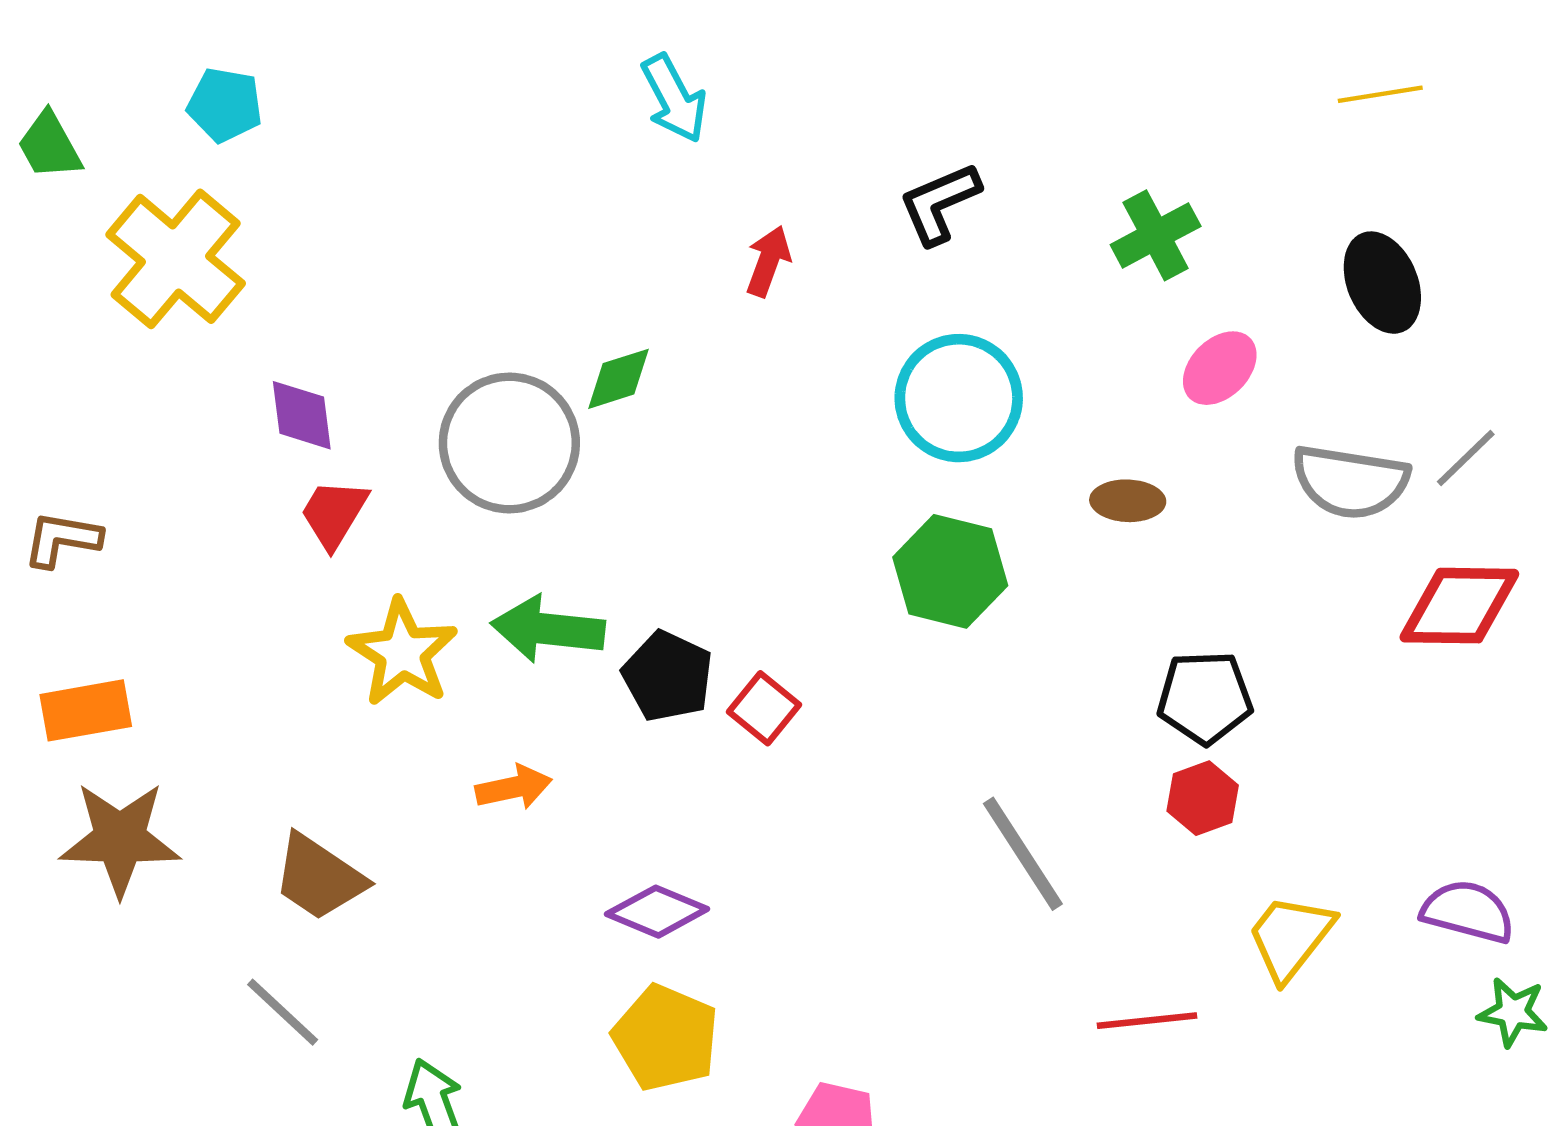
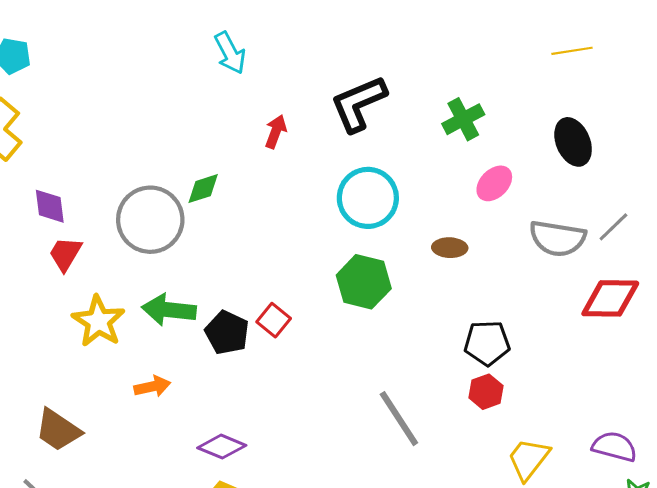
black L-shape: (939, 203) -> (359, 104), size x1.4
red square: (764, 708) -> (274, 320), moved

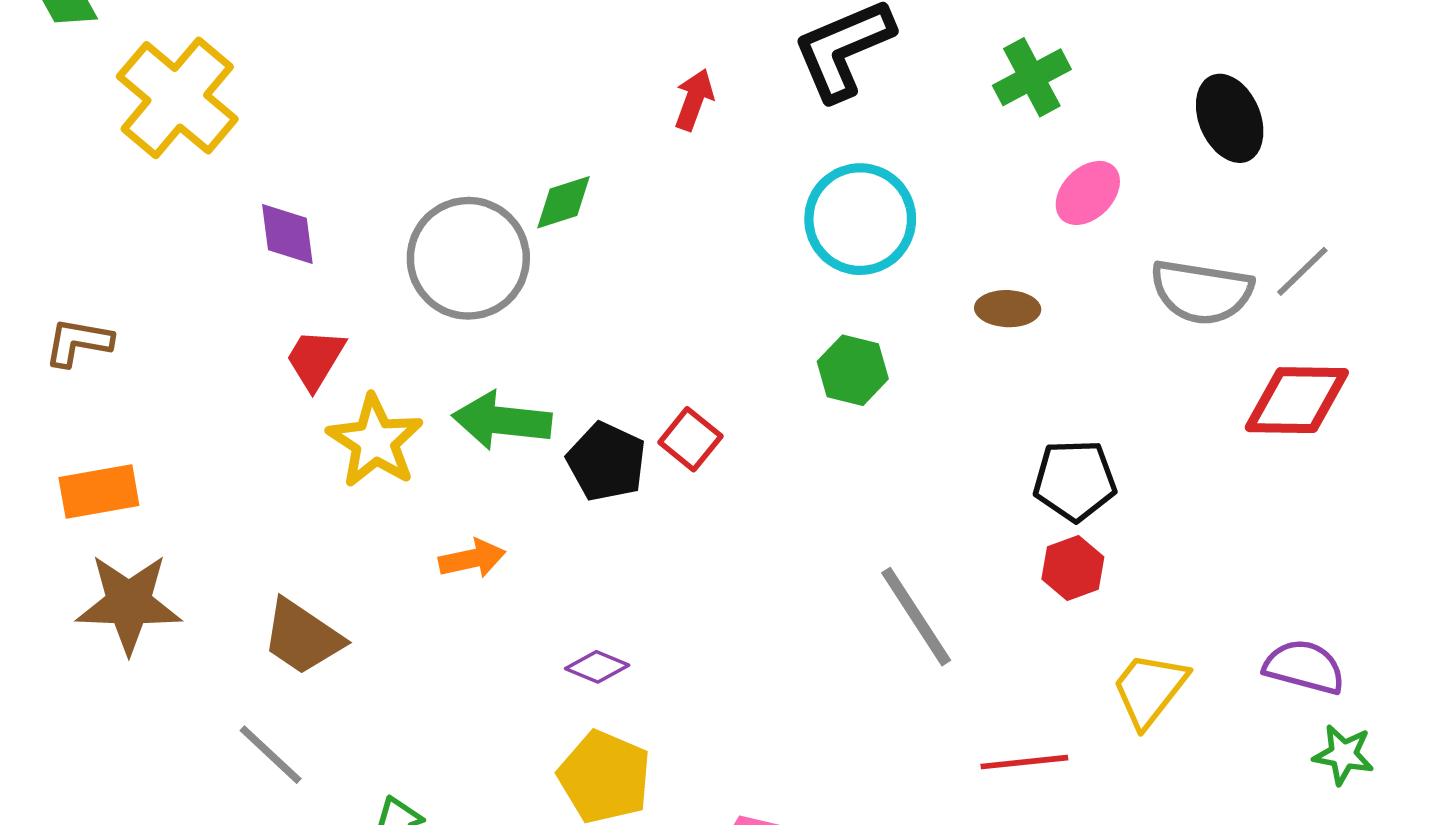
red trapezoid: (65, 254) -> (315, 359), moved
green hexagon: (364, 282) -> (853, 370), size x0.7
purple diamond: (222, 447) -> (597, 667), size x0.7

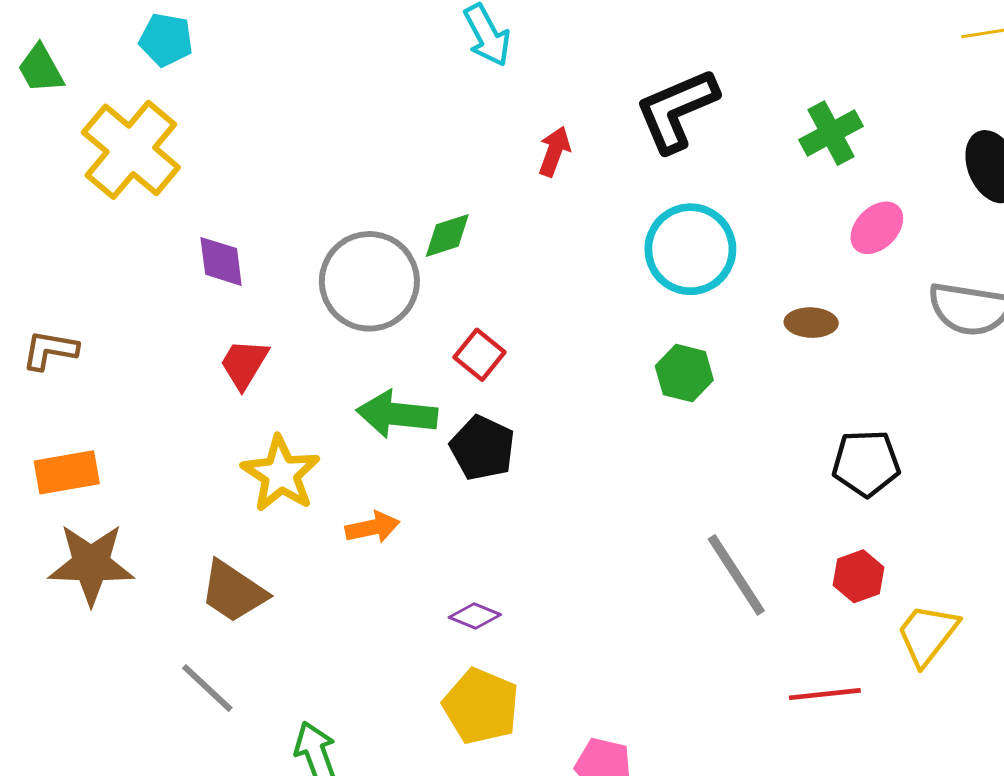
red square: (690, 439) -> (479, 355), moved
yellow star: (375, 441) -> (281, 474), moved
red hexagon: (1073, 568) -> (859, 576), moved

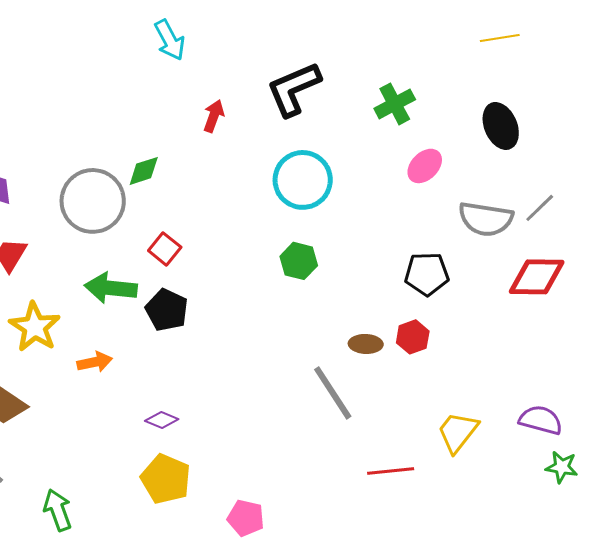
brown ellipse: (811, 323) -> (366, 344), moved
black pentagon: (866, 463) -> (427, 274), moved
red hexagon: (859, 576) -> (413, 337), moved

